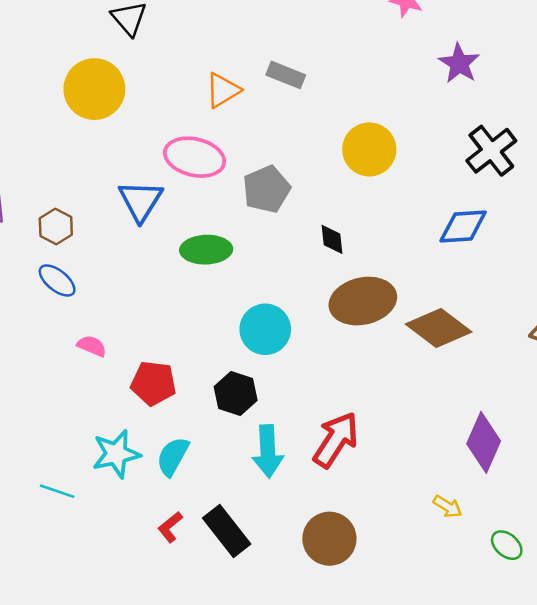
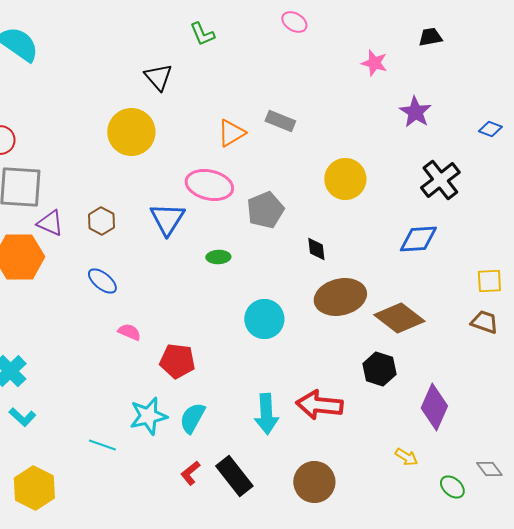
brown hexagon: (56, 227) -> (101, 221), moved
green ellipse: (206, 250) -> (218, 257), size x0.6
black hexagon: (236, 394) -> (379, 369), moved
red arrow: (336, 440) -> (319, 405), turned -117

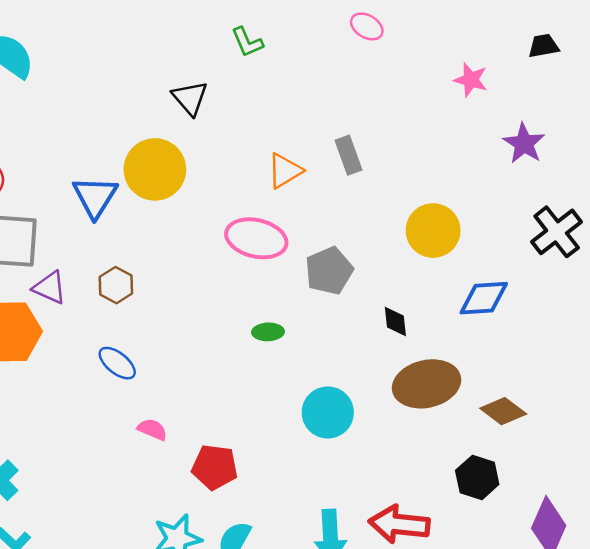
gray rectangle: (280, 121) -> (349, 155), turned 48
blue triangle: (167, 219) -> (95, 197), moved
blue diamond: (418, 239) -> (484, 298), moved
brown diamond: (399, 318) -> (503, 411), size x0.7

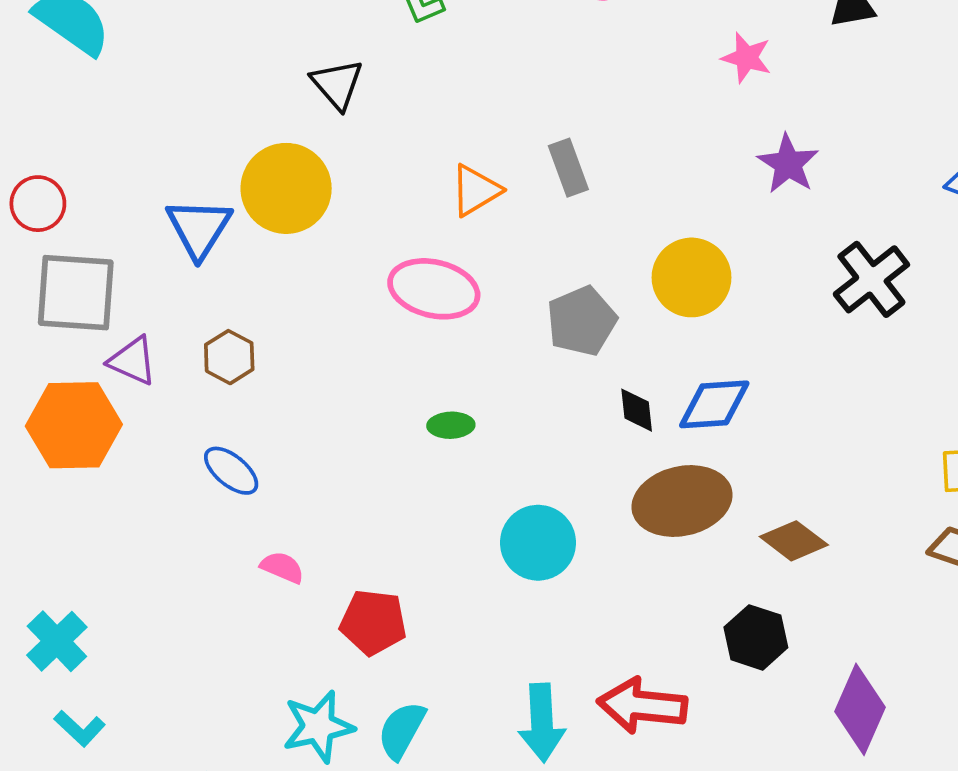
purple star: (524, 143) -> (788, 164), moved
gray pentagon: (329, 271) -> (582, 321), moved
blue diamond: (484, 298) -> (714, 404), moved

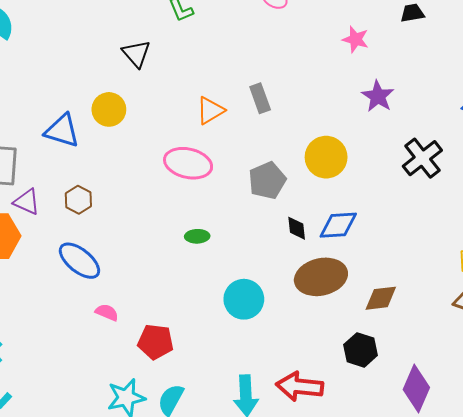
yellow circle: (286, 188) -> (109, 109), size x0.7
blue triangle: (199, 228) -> (62, 131), turned -45
blue ellipse: (231, 471) -> (79, 261), size x1.4
brown diamond: (794, 541) -> (381, 298), turned -44

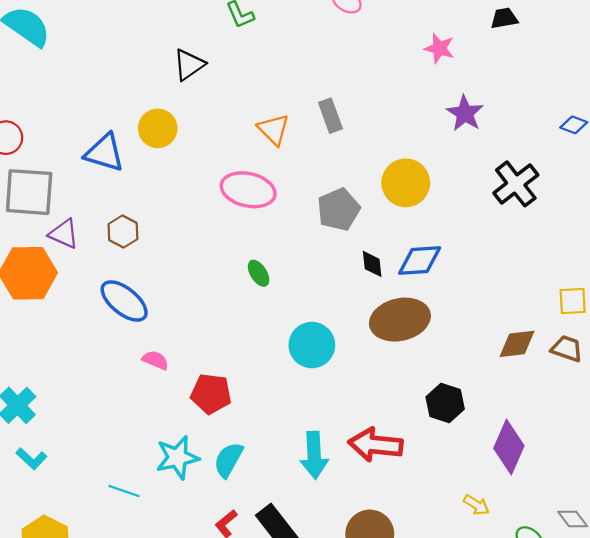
black triangle: (136, 54) -> (189, 65), turned 36
orange triangle: (210, 110) -> (274, 130), turned -44
green ellipse: (197, 236) -> (259, 273), turned 60
brown diamond: (381, 298) -> (517, 344), moved

